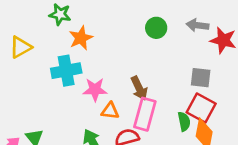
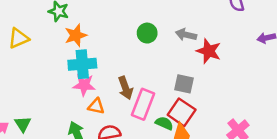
cyan cross: (66, 71) -> (82, 64), moved
pink rectangle: (145, 114) -> (143, 104), moved
green semicircle: (184, 121) -> (164, 123), turned -60

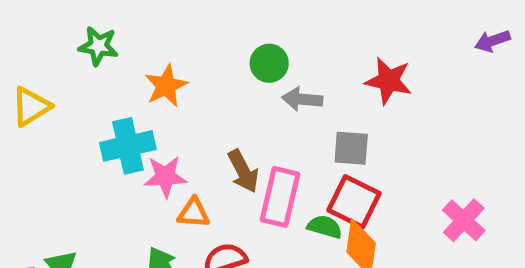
orange star: (76, 35) -> (166, 86), moved
gray arrow: (186, 35) -> (302, 99), moved
cyan cross: (82, 64) -> (128, 146), moved

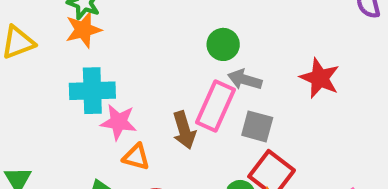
orange star: (166, 86) -> (83, 30), moved
gray square: (351, 148) -> (257, 126), moved
pink rectangle: (280, 197) -> (215, 106), moved

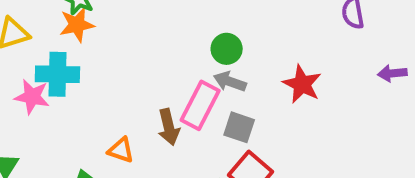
green circle: (223, 44) -> (227, 49), moved
cyan cross: (92, 91) -> (57, 74), moved
pink star: (119, 122) -> (32, 97), moved

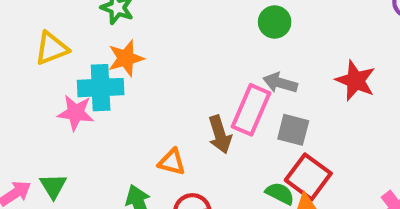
orange star: (77, 25) -> (126, 58), moved
green circle: (227, 49) -> (275, 22), moved

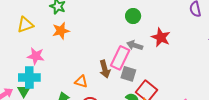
red star: (355, 80) -> (161, 37), moved
cyan cross: (101, 88) -> (29, 77), moved
gray square: (293, 130) -> (128, 74), moved

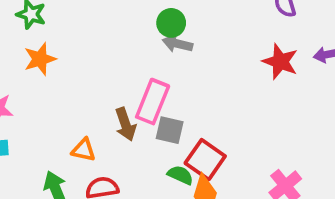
red star: (161, 37) -> (280, 62), moved
gray arrow: (135, 45) -> (178, 44), moved

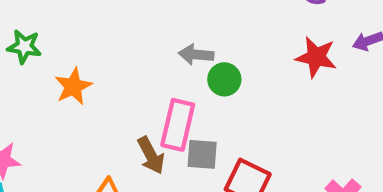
green circle: (171, 23) -> (224, 79), moved
orange star: (40, 59) -> (73, 86), moved

